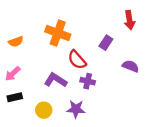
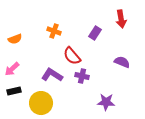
orange cross: (58, 33) -> (54, 31), size x0.6
purple rectangle: (106, 43) -> (95, 33), moved
purple star: (76, 109) -> (106, 102), moved
yellow circle: (44, 110) -> (41, 103), size x1.5

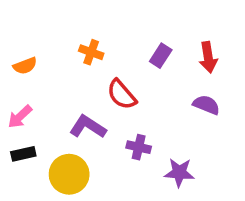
red arrow: (121, 19) -> (208, 57), moved
purple cross: (82, 76) -> (139, 147), moved

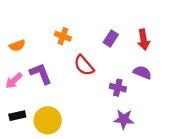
purple L-shape: (88, 127) -> (41, 74), moved, turned 35
purple cross: (139, 147) -> (118, 88), moved
black rectangle: (23, 154) -> (17, 116), moved

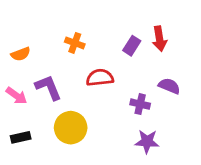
red arrow: (144, 40) -> (160, 39), moved
red semicircle: (84, 65) -> (100, 78), turned 125
pink arrow: (14, 81) -> (16, 96), turned -102
yellow circle: (48, 120) -> (71, 128), moved

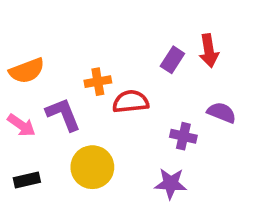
orange cross: (75, 43) -> (98, 82), moved, turned -30
orange semicircle: (21, 54) -> (27, 71), size x1.4
purple star: (147, 142) -> (171, 184), moved

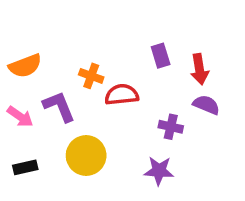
red arrow: (209, 51) -> (200, 69), moved
purple rectangle: (172, 60) -> (161, 56), turned -50
orange cross: (98, 82) -> (91, 76), turned 30

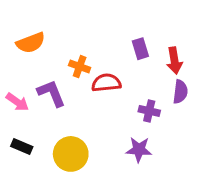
orange semicircle: (25, 66) -> (31, 43), moved
purple semicircle: (206, 105) -> (180, 92), turned 75
yellow circle: (86, 156) -> (71, 154), moved
black rectangle: (25, 167) -> (22, 147), turned 36

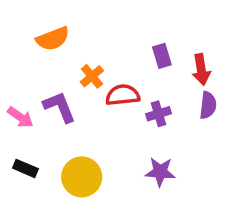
orange semicircle: (31, 43) -> (53, 39), moved
orange cross: (80, 67) -> (92, 76), turned 30
purple cross: (149, 111) -> (158, 114), moved, turned -30

